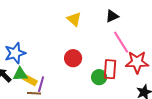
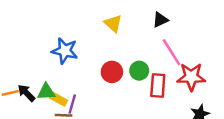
blue star: (15, 53) -> (65, 51), moved, turned 30
green circle: (99, 77) -> (139, 71), moved

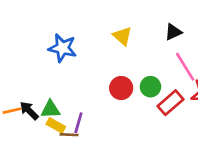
blue star: (65, 51) -> (62, 48), moved
red rectangle: (158, 86) -> (170, 103), turned 45
yellow rectangle: (59, 99) -> (56, 125), moved

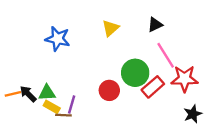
yellow triangle: (122, 36) -> (110, 28), turned 36
green circle: (150, 87) -> (135, 73), size x1.5
red circle: (121, 88) -> (109, 90), moved

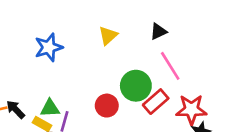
blue star: (58, 39) -> (49, 47), turned -30
red star: (185, 79) -> (191, 110), moved
green triangle: (47, 93) -> (50, 108), moved

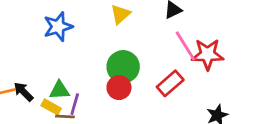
green circle: (136, 86) -> (123, 67), moved
red star: (191, 110) -> (208, 54), moved

